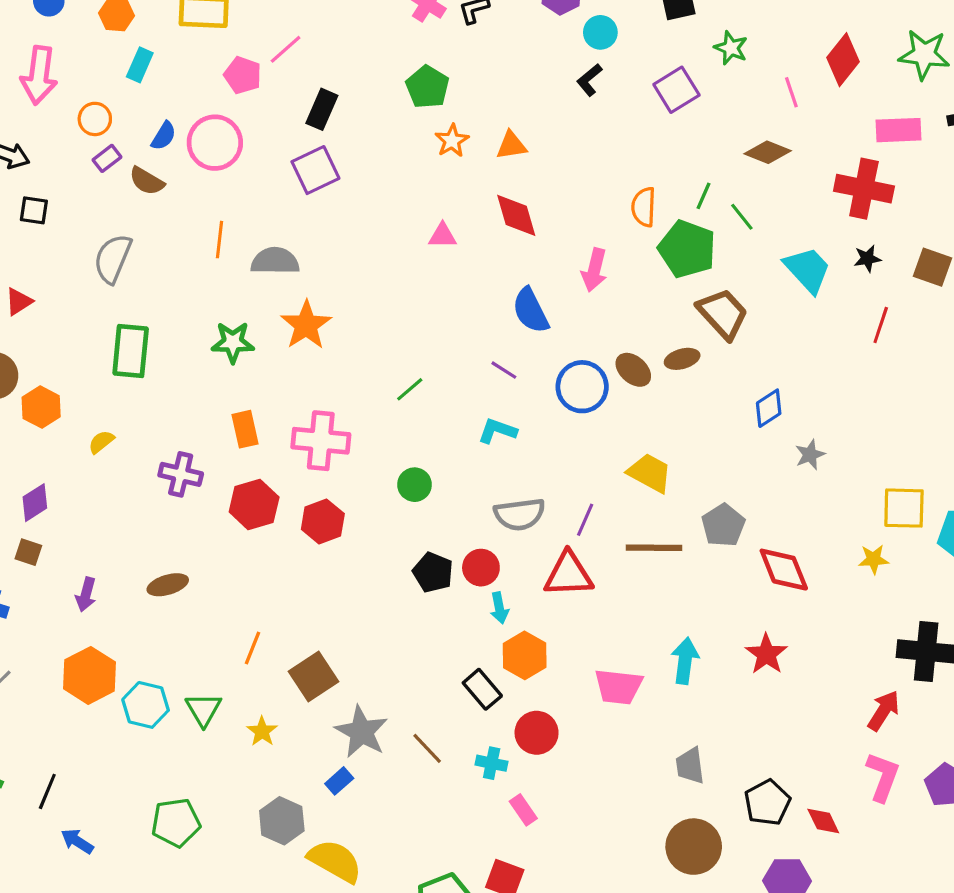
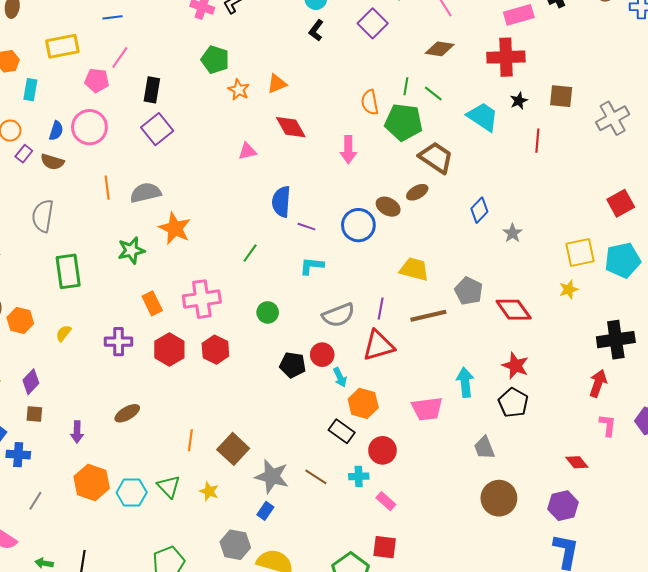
blue semicircle: (531, 310) -> (281, 202), moved, turned 44
pink L-shape: (883, 777) -> (608, 425), size x0.7
black pentagon: (767, 803) -> (513, 403), moved

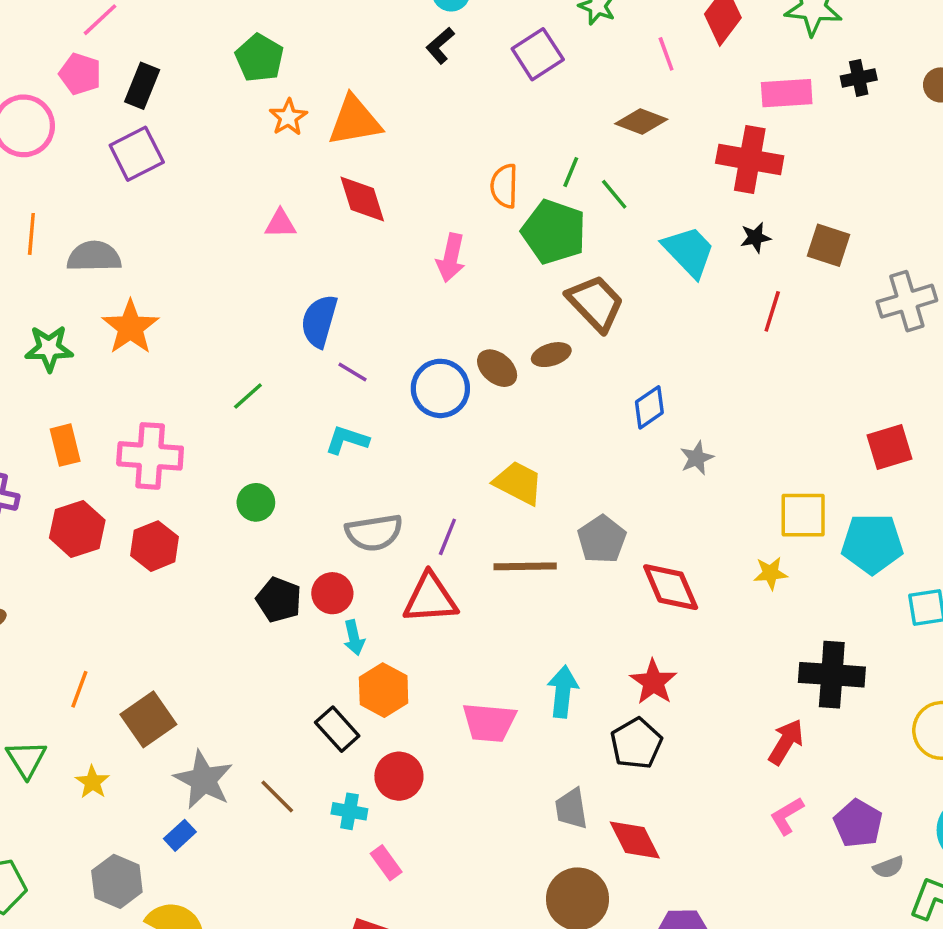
pink pentagon: (97, 80) -> (80, 74), moved
orange triangle: (277, 84) -> (355, 121), size x1.6
pink L-shape: (608, 425) -> (787, 816), turned -140
red diamond: (577, 462) -> (635, 840), moved, size x1.4

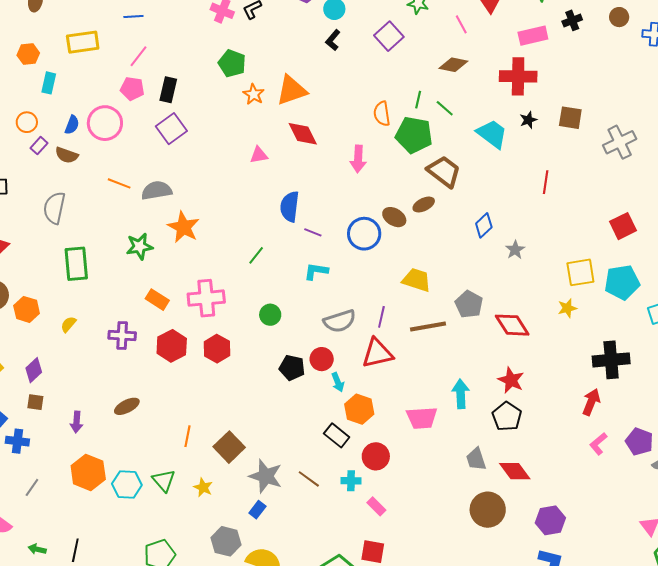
orange line: (31, 234) -> (119, 183), turned -65
red line: (772, 311) -> (546, 182), moved
orange rectangle: (65, 445) -> (157, 300), turned -35

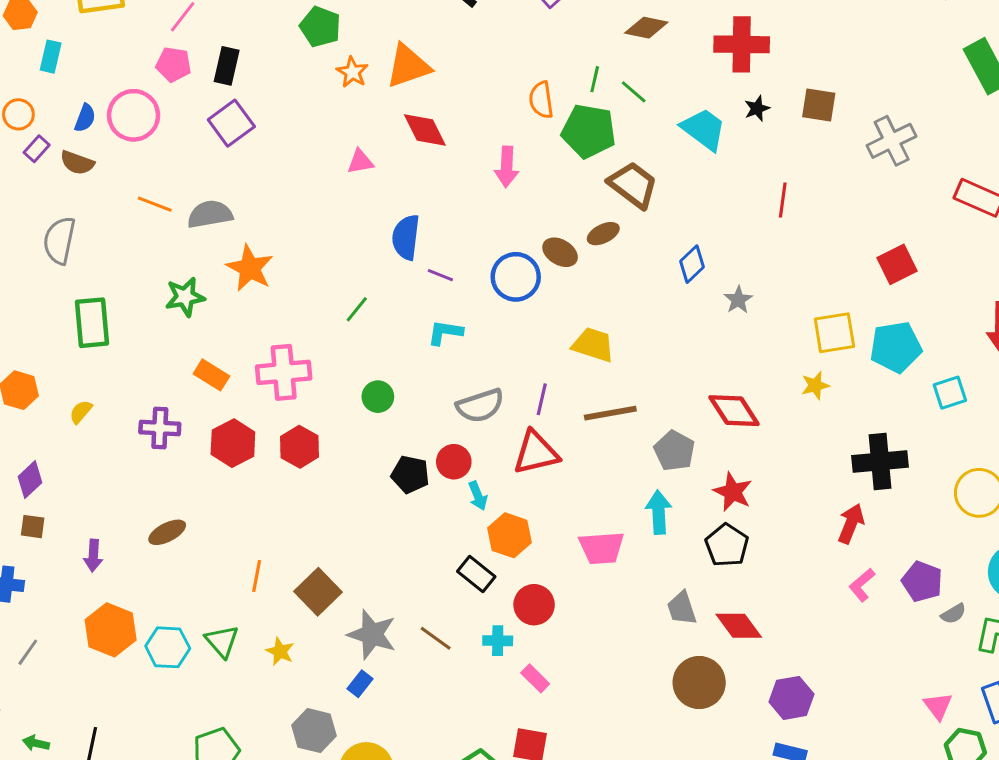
gray pentagon: (469, 304) -> (674, 451), moved

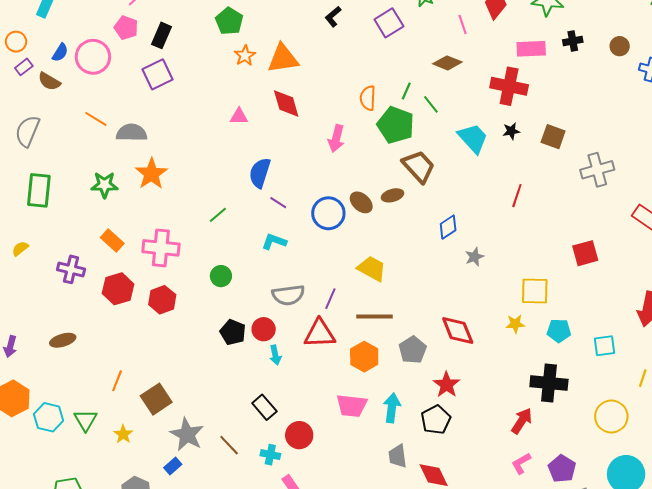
cyan pentagon: (896, 347) -> (559, 331), moved, size x0.7
cyan arrow: (659, 512) -> (392, 408), moved
orange hexagon: (510, 535) -> (364, 357), moved

